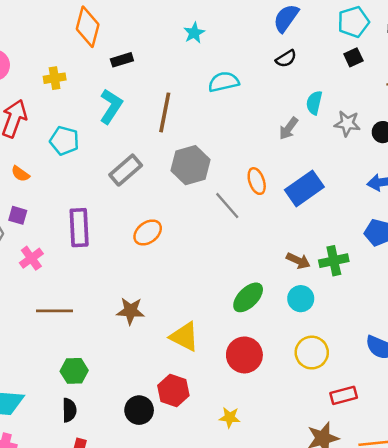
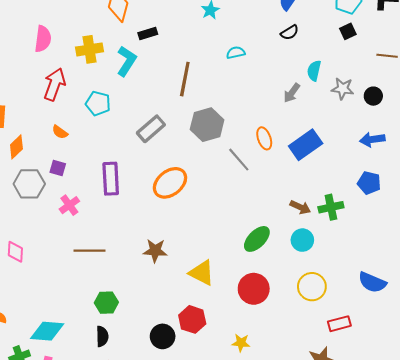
yellow cross: (55, 78) -> (90, 49), size x1.4
cyan semicircle: (224, 82) -> (236, 53), size x0.7
cyan L-shape: (111, 106) -> (127, 61), moved
orange ellipse: (148, 232) -> (170, 183), size x1.4

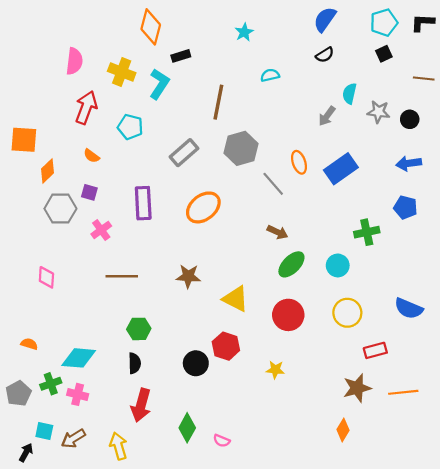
yellow cross: (90, 49) -> (122, 72), turned 30
brown arrow: (300, 207) -> (278, 232), moved

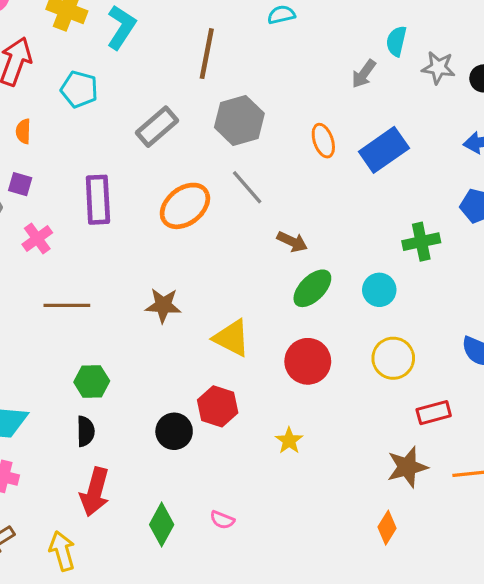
orange semicircle: (92, 156) -> (23, 131), turned 56
gray line: (273, 184) -> (247, 187), moved
yellow star: (275, 370) -> (289, 441), turned 30
pink semicircle: (222, 441) -> (222, 520), moved

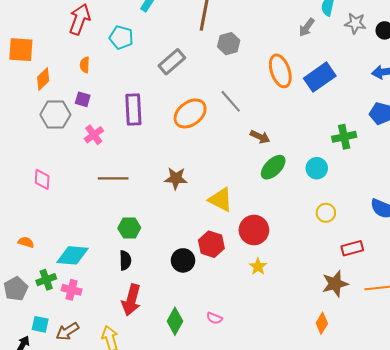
gray hexagon: (239, 120) -> (229, 44), moved, size x0.7
orange ellipse: (323, 141) -> (280, 71), size x1.5
yellow circle: (393, 358) -> (326, 213), size x0.7
red circle: (308, 361) -> (254, 230), moved

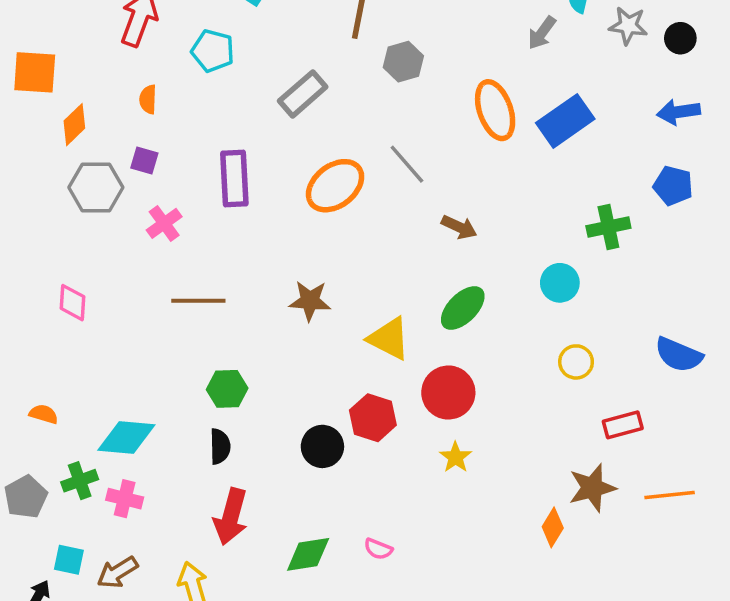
green ellipse: (273, 167) -> (463, 308), moved
green diamond: (175, 321) -> (308, 554), turned 52
orange diamond: (322, 323) -> (553, 527), moved

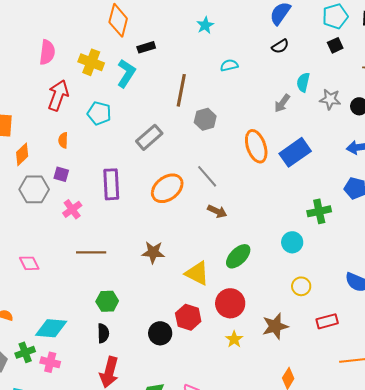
brown arrow: (459, 227) -> (217, 211), moved
pink diamond: (72, 303) -> (29, 263), moved, turned -30
brown star: (592, 488) -> (275, 326), moved

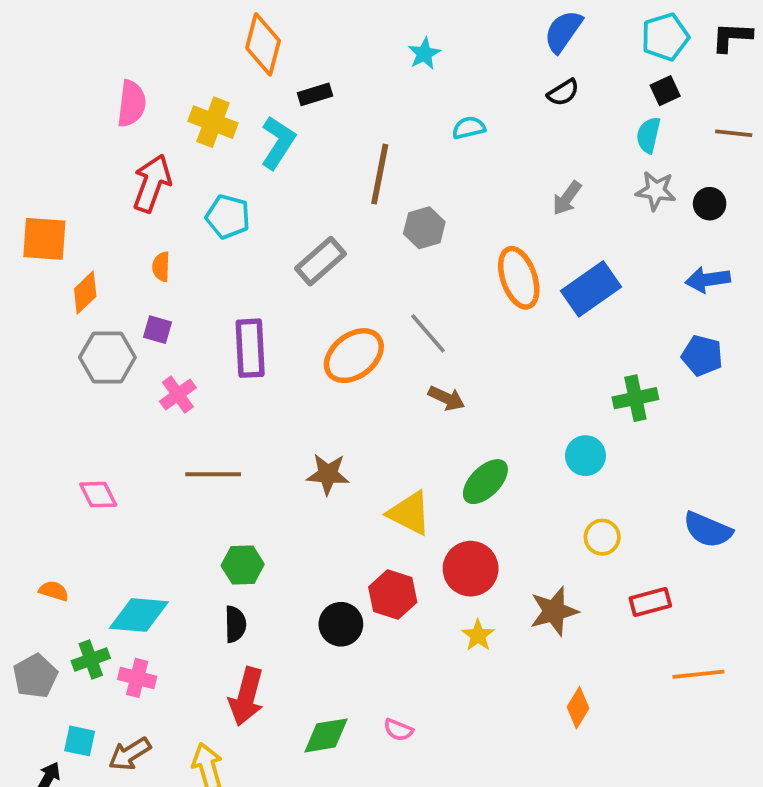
cyan semicircle: (303, 82) -> (648, 135), moved

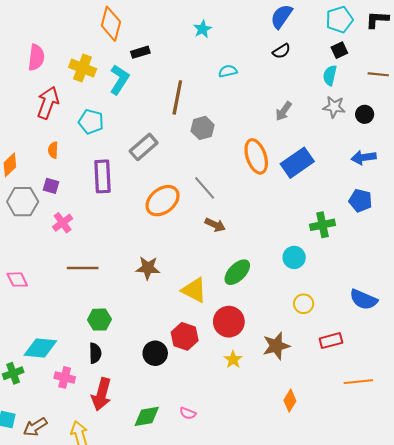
purple rectangle: (250, 348) -> (103, 176), moved
pink cross: (137, 678) -> (65, 377), moved

